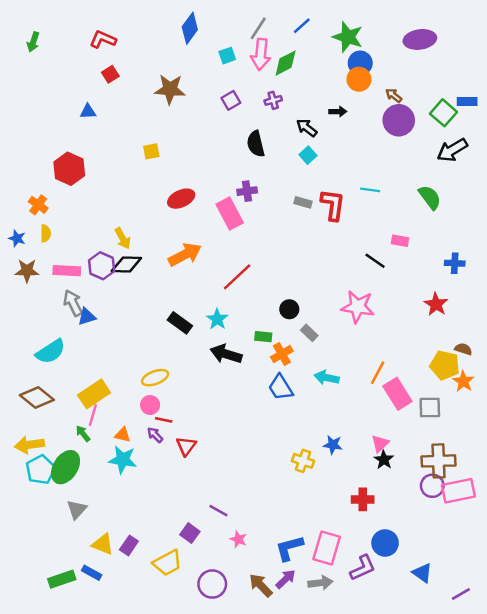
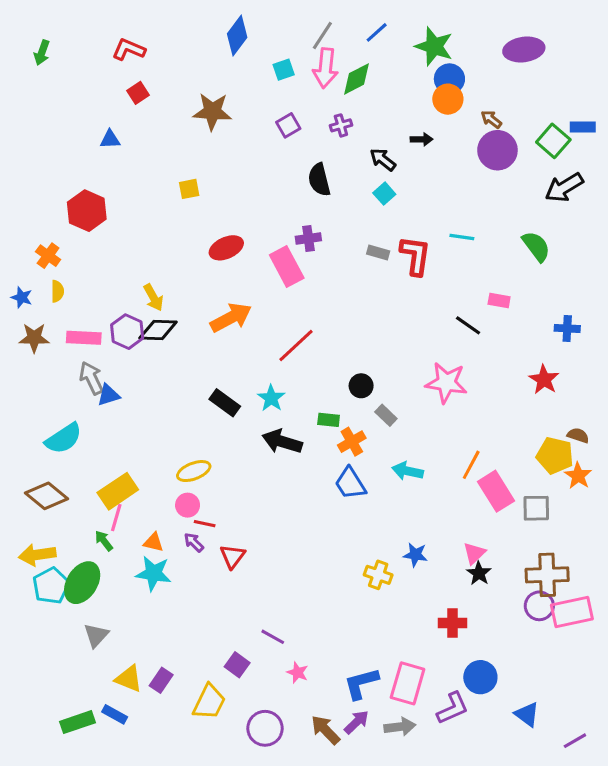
yellow trapezoid: (167, 563) -> (209, 702), turned -36

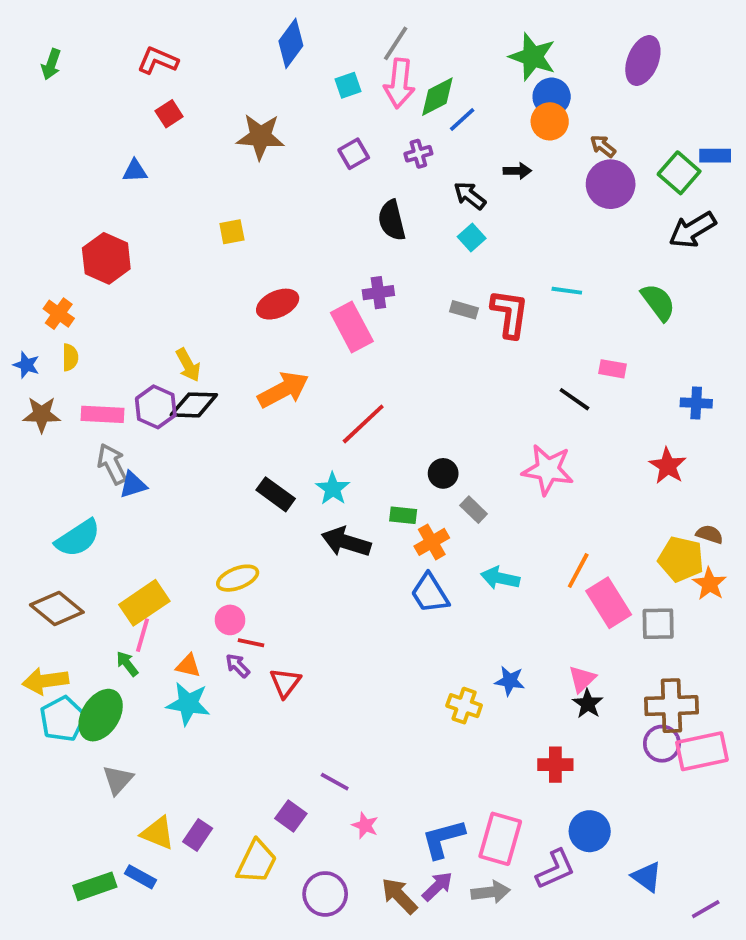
blue line: (377, 32) -> (462, 119), moved
purple ellipse: (524, 49) -> (643, 60), turned -60

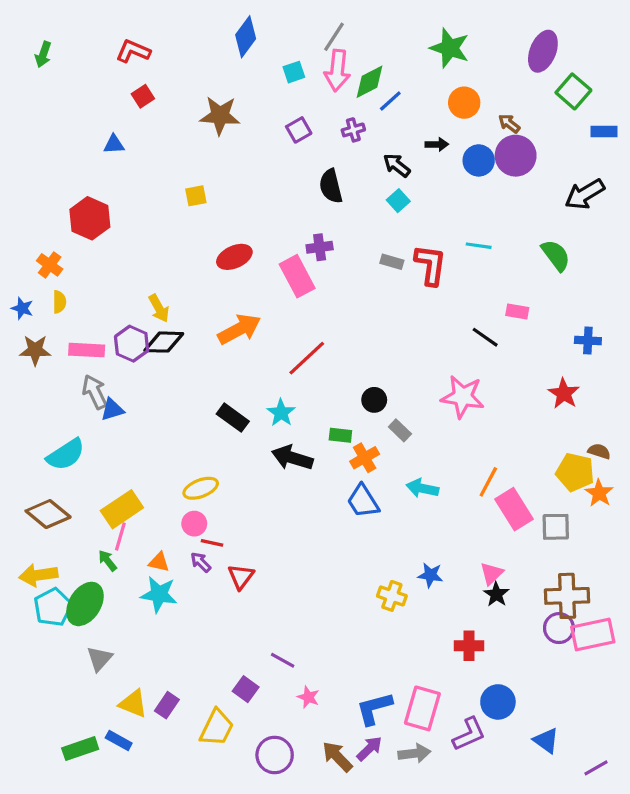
blue circle: (552, 97) -> (479, 160), moved
green square: (679, 173) -> (573, 91), moved

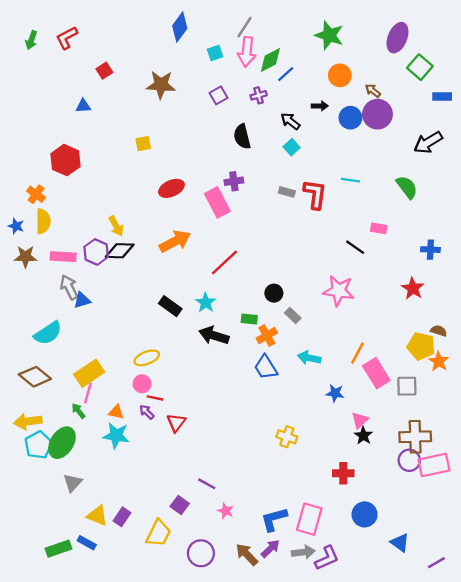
red L-shape: (133, 51) -> (67, 38), moved, turned -50
yellow semicircle: (59, 302) -> (43, 221), size x1.5
blue star: (430, 575) -> (335, 393), moved
purple L-shape: (469, 734) -> (327, 558), moved

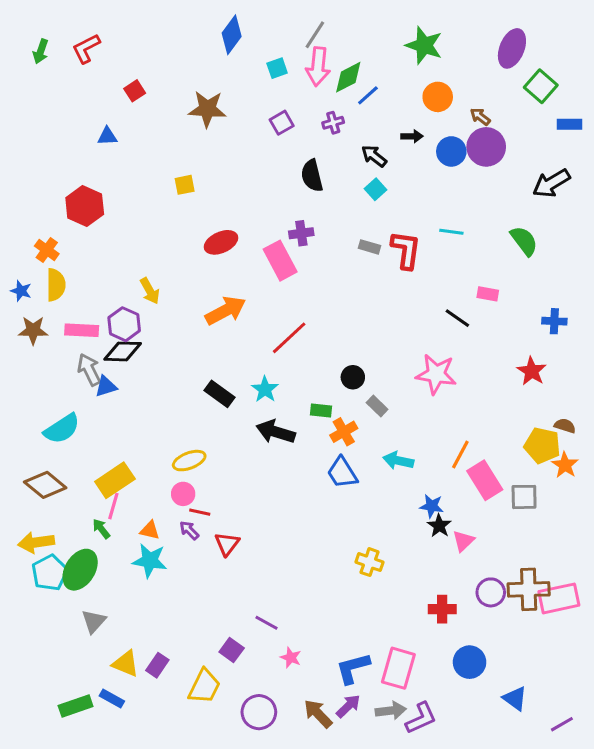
black diamond: (120, 251) -> (123, 351), moved
black star: (363, 436) -> (439, 526), moved
brown cross: (415, 437) -> (529, 589), moved
purple circle: (409, 460) -> (491, 592), moved

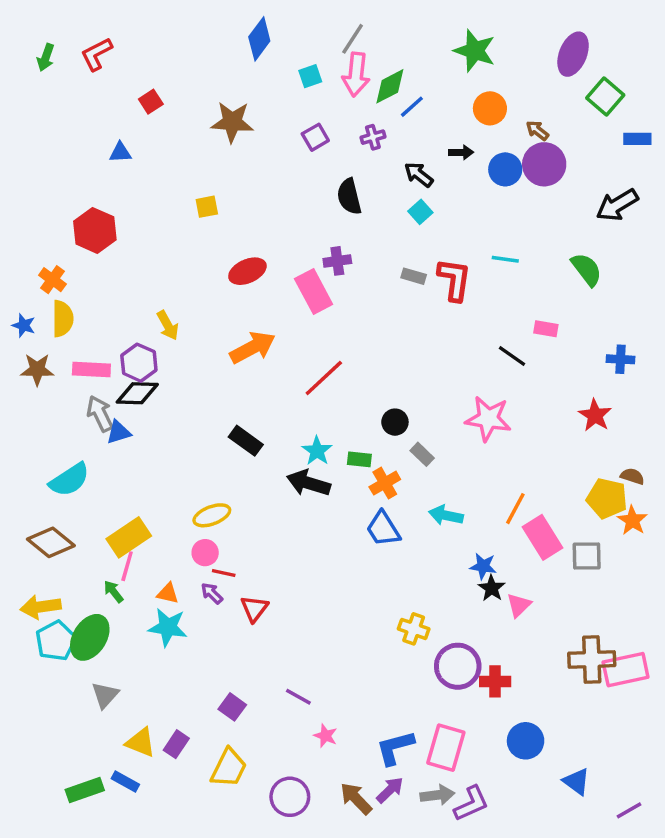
cyan star: (265, 389) -> (317, 451), moved
purple circle: (491, 592) -> (458, 666), moved, size x1.4
purple square: (232, 650) -> (232, 707), moved

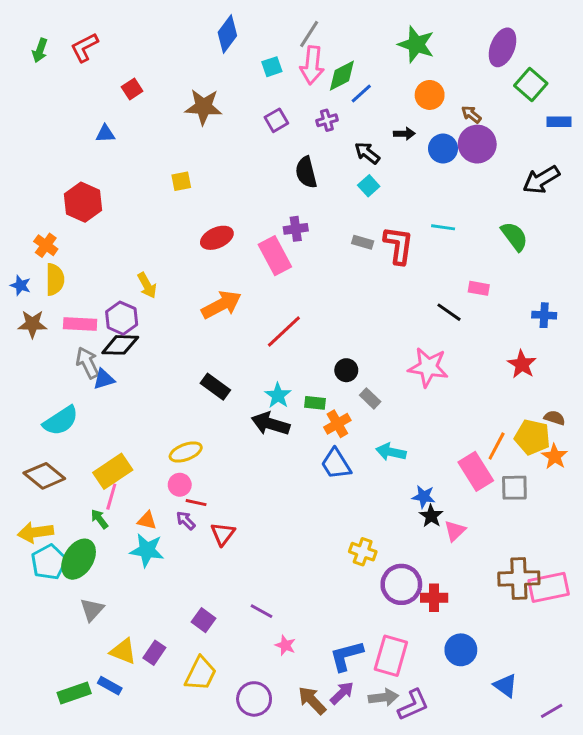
orange line: (515, 509) -> (497, 446), moved

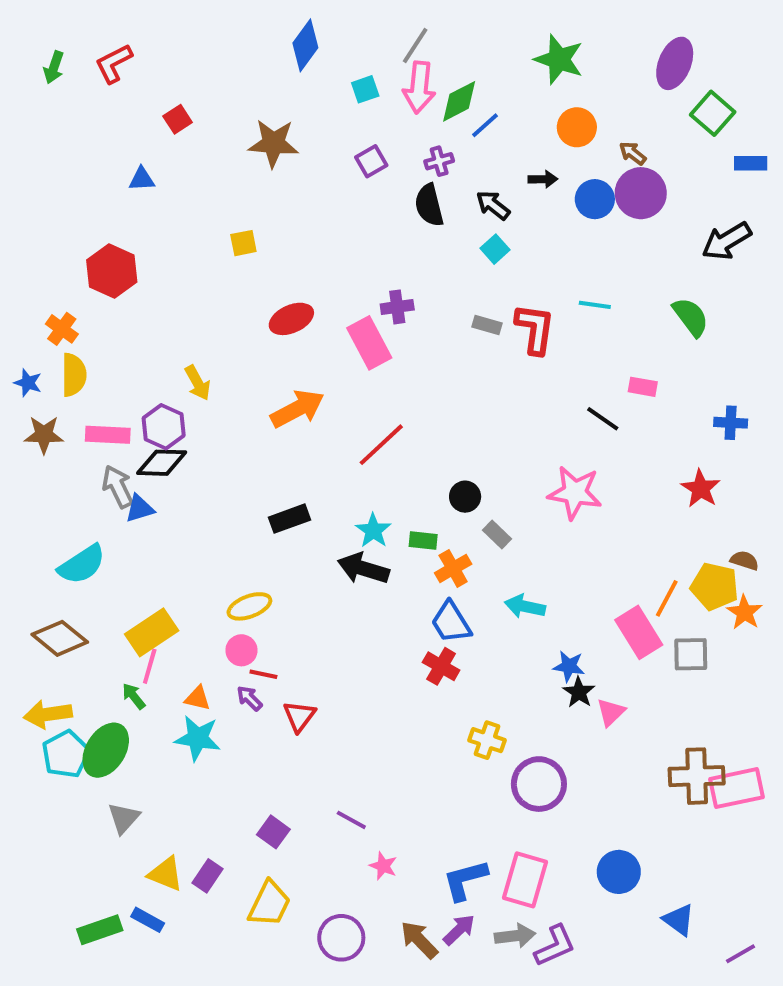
black semicircle: (306, 172) -> (429, 205), moved
black rectangle: (215, 387) -> (289, 519), turned -56
red cross: (434, 598) -> (441, 666), moved, turned 30

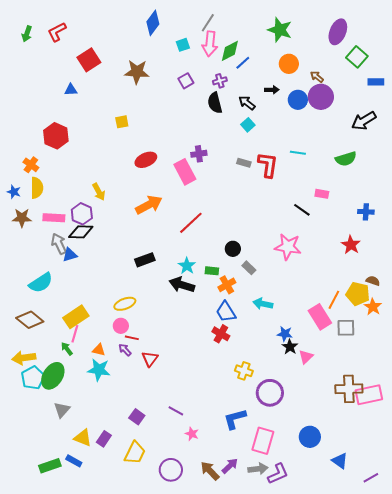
red square: (178, 119) -> (89, 60), size x1.6
green semicircle: (691, 317) -> (346, 159), turned 110
blue L-shape: (465, 880) -> (235, 419), moved

